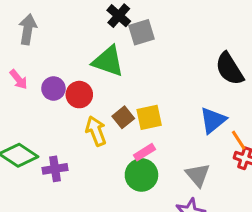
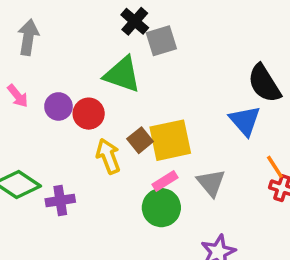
yellow square: (149, 117) -> (170, 140), size x1.4
blue triangle: (213, 120) -> (245, 121), moved, turned -32
gray triangle: (198, 175) -> (211, 183), moved

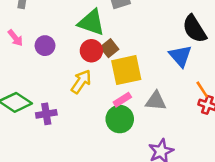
red circle: (89, 114) -> (91, 51), moved
brown square: (140, 140) -> (109, 48), moved
yellow arrow: (108, 156) -> (81, 82), turned 55
gray triangle: (211, 183) -> (156, 101), turned -45

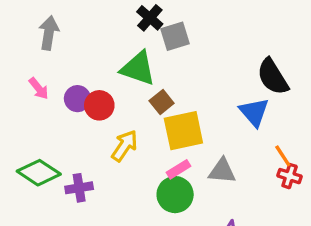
red circle: (91, 51) -> (99, 105), moved

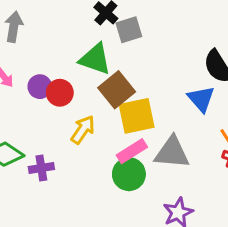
brown square: (162, 102) -> (117, 90), size x1.6
pink rectangle: (178, 169) -> (132, 151), size x1.4
gray triangle: (222, 171) -> (172, 153), size x1.4

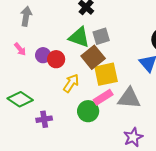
gray square: (129, 30) -> (101, 36), moved
purple cross: (41, 168) -> (44, 119), moved
green circle: (129, 174) -> (88, 111), moved

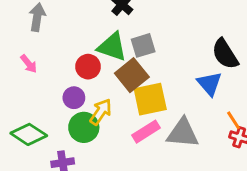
purple circle: (43, 55) -> (74, 98), moved
red circle: (56, 59) -> (88, 67), moved
green circle: (88, 111) -> (84, 127), moved

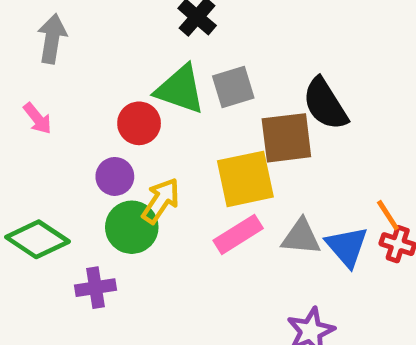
black semicircle: (225, 54) -> (325, 104), moved
brown square: (132, 75) -> (286, 138), moved, turned 32
blue triangle: (210, 84) -> (347, 247), moved
gray triangle: (183, 133) -> (301, 237), size x0.7

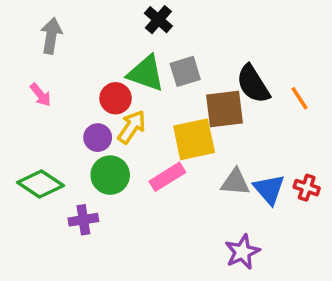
yellow arrow: (161, 201) -> (132, 127), moved
orange line: (388, 215) -> (300, 98), moved
pink rectangle: (238, 234) -> (167, 177), moved

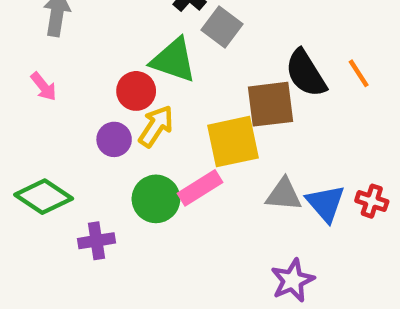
gray square: (185, 71) -> (222, 27), moved, turned -36
orange line: (300, 98) -> (359, 73), moved
green circle: (110, 175) -> (156, 199), moved

